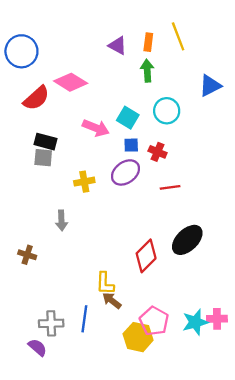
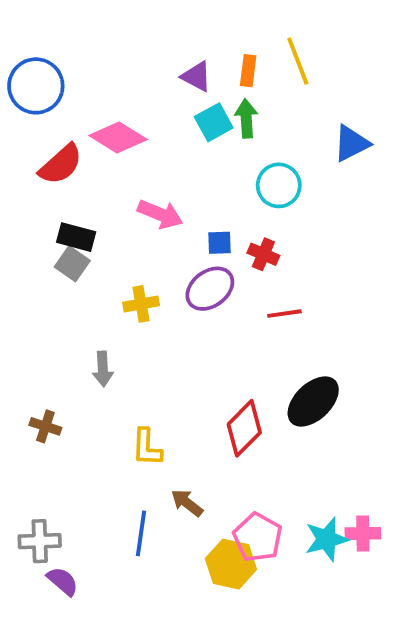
cyan square: (128, 118) -> (214, 122), moved, turned 30
gray square: (43, 158) -> (72, 264), turned 30
yellow L-shape: (105, 283) -> (147, 447), moved
gray cross: (51, 323) -> (40, 541), moved

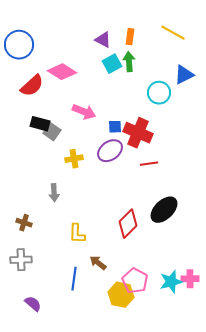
yellow line: (298, 61) -> (173, 33), moved, turned -40
cyan circle: (279, 185) -> (159, 93), moved
red cross: (263, 254) -> (138, 133), size x1.8
gray square: (72, 264) -> (52, 132), moved
gray cross: (40, 541) -> (21, 260), moved

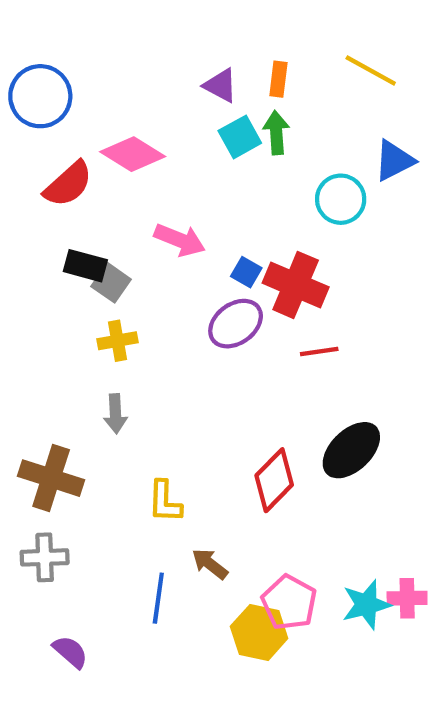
blue square: (115, 127) -> (246, 272), turned 32
yellow cross: (74, 159) -> (118, 341), moved
brown cross: (24, 223) -> (51, 478), size x1.8

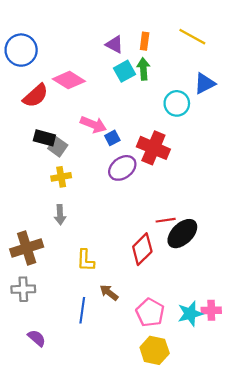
blue square: (246, 272) -> (112, 138), moved, turned 32
red line: (319, 351) -> (166, 220), moved
brown cross: (51, 478) -> (27, 248), turned -36
yellow hexagon: (259, 632) -> (155, 350), moved

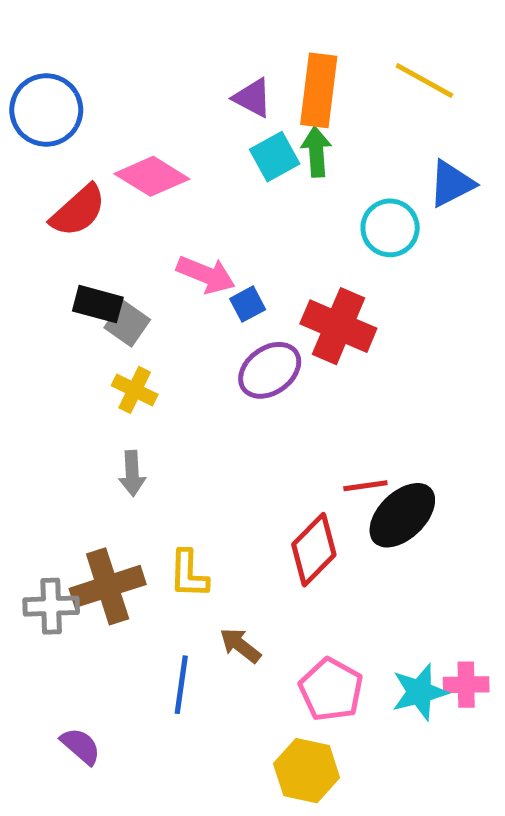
orange rectangle: (145, 41) -> (319, 90), size x1.8
yellow cross: (61, 177) -> (135, 390), turned 36
brown cross: (27, 248) -> (108, 586), moved
gray cross: (23, 289) -> (51, 606), moved
yellow hexagon: (155, 350) -> (307, 771), moved

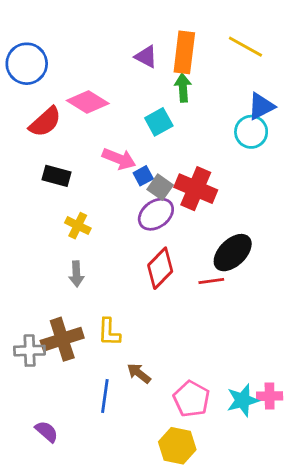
cyan square: (275, 157) -> (159, 122), moved
cyan circle: (390, 228) -> (251, 132), moved
gray square: (127, 324) -> (160, 187), moved
black ellipse: (402, 515) -> (233, 253), moved
red diamond: (314, 550) -> (160, 268), moved

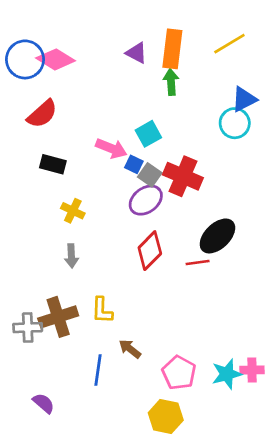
yellow line: (245, 47) -> (229, 44), turned -60
pink diamond: (88, 102) -> (56, 59), moved
cyan square: (159, 122) -> (148, 134), moved
blue square: (143, 176) -> (134, 164), turned -36

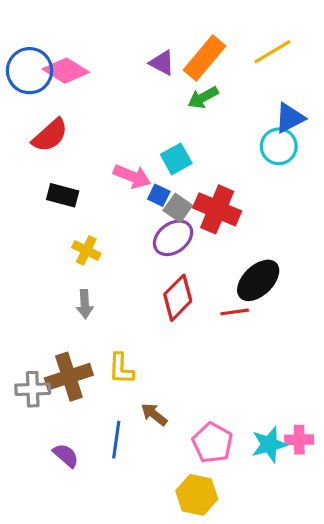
orange rectangle: (172, 49) -> (205, 58), turned 33
green arrow: (171, 82) -> (203, 97), turned -115
purple semicircle: (44, 403) -> (66, 455), moved

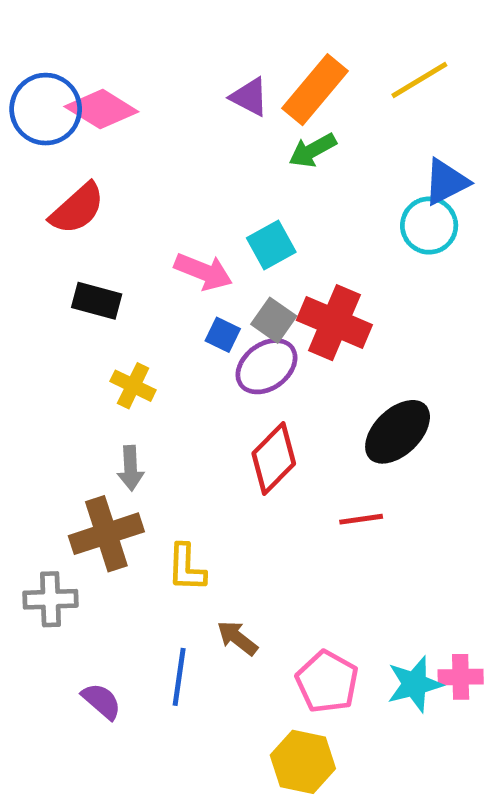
blue square: (159, 195) -> (223, 335), moved
red line: (235, 312) -> (361, 519), moved
brown cross: (69, 377) -> (106, 534), moved

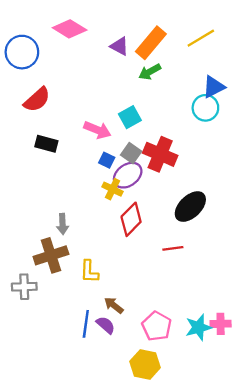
pink diamond: (101, 109) -> (70, 29), moved
yellow cross: (133, 386) -> (113, 189), moved
purple semicircle: (101, 701) -> (106, 325), moved

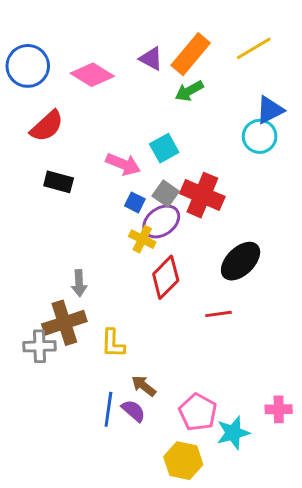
pink diamond: (70, 29) -> (92, 75), moved
gray cross: (24, 287) -> (39, 346), moved
cyan star: (198, 327) -> (233, 433), moved

